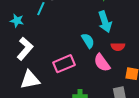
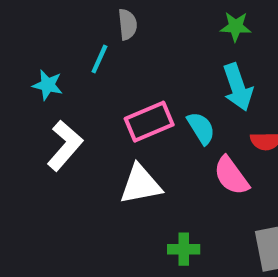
pink rectangle: (64, 64) -> (149, 122), moved
white triangle: (30, 80) -> (140, 184), moved

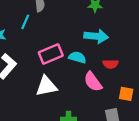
cyan arrow: (238, 87) -> (96, 36), turned -65
cyan semicircle: (201, 128) -> (77, 57), turned -42

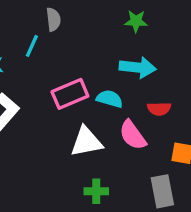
white triangle: (46, 86) -> (86, 142), moved

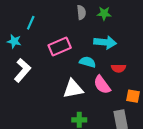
gray semicircle: (53, 20) -> (81, 12), moved
cyan line: (32, 46) -> (31, 23), moved
pink rectangle: (70, 94) -> (60, 46), moved

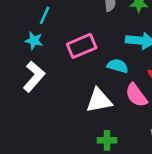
cyan star: (14, 41) -> (34, 41), moved

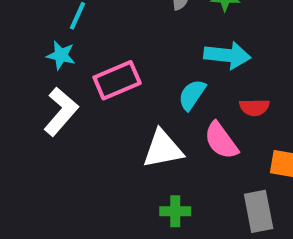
pink rectangle: (82, 46) -> (117, 80), moved
cyan semicircle: (118, 66) -> (192, 95), turned -72

